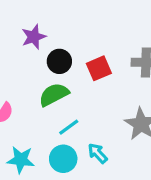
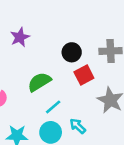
black circle: (59, 61) -> (72, 52), moved
red square: (99, 68) -> (84, 75), moved

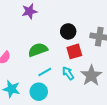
cyan arrow: (78, 126) -> (68, 73), moved

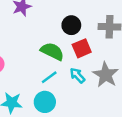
green semicircle: (38, 50) -> (52, 51), moved, turned 54

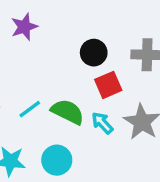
green semicircle: (52, 51) -> (68, 112), moved
cyan line: (49, 77) -> (30, 109), moved

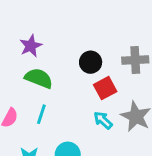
cyan line: (30, 109) -> (41, 114), turned -30
green semicircle: (68, 112) -> (39, 78), moved

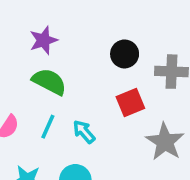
black circle: (91, 62) -> (125, 54), moved
cyan arrow: (103, 120) -> (84, 132), moved

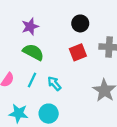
black circle: (125, 54) -> (80, 23), moved
red square: (130, 102) -> (78, 52), moved

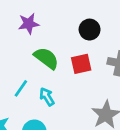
green semicircle: (33, 52) -> (46, 58), moved

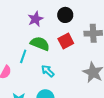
purple star: (29, 24) -> (35, 19), moved
cyan line: (21, 88) -> (23, 56), moved

